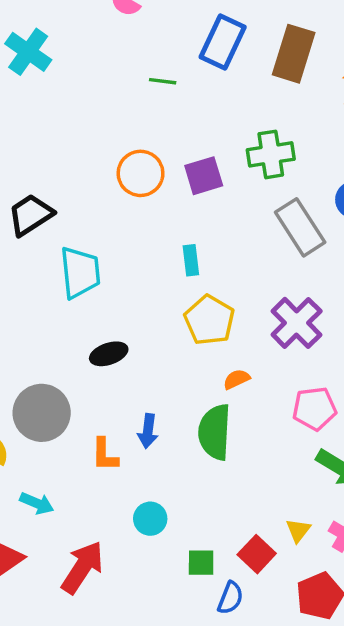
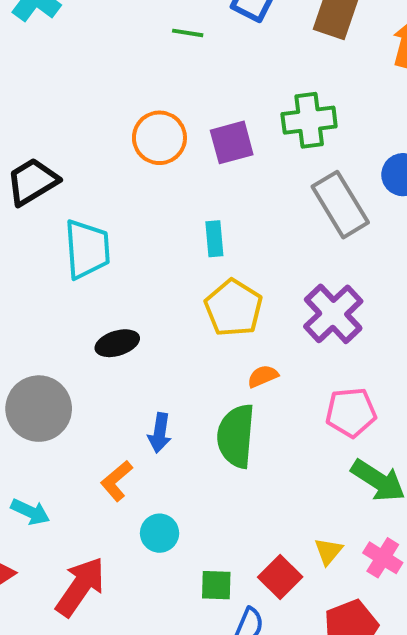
orange L-shape: (105, 455) -> (117, 481), moved, turned 48

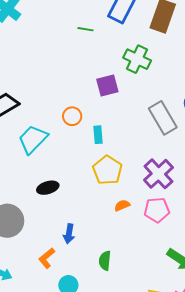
green cross: (309, 120) -> (137, 59), moved, turned 32
orange circle: (159, 138) -> (72, 116), moved, size x0.7
cyan trapezoid: (87, 249) -> (33, 139), turned -132
pink pentagon: (351, 412) -> (157, 210), moved
green semicircle: (236, 436) -> (105, 261), moved, size x0.6

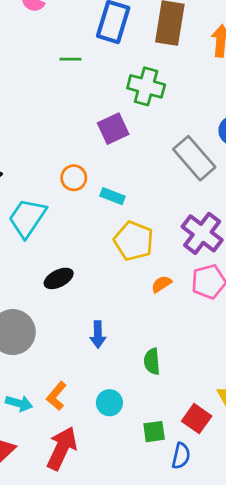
cyan rectangle: (98, 135) -> (112, 196), turned -54
orange L-shape: (47, 258) -> (56, 396), moved

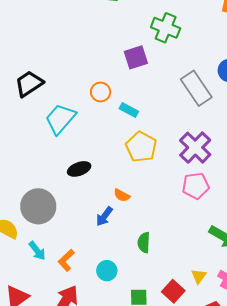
orange semicircle: (161, 284) -> (122, 195), moved, turned -126
blue arrow: (98, 334) -> (104, 216), turned 30
cyan arrow: (19, 403) -> (37, 251), moved, turned 30

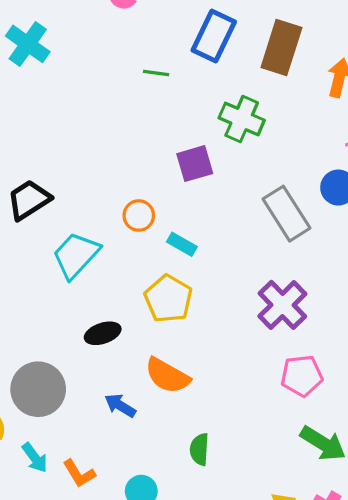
yellow pentagon: (141, 147) -> (168, 299), moved
pink pentagon: (196, 186) -> (302, 376), moved
orange semicircle: (122, 195) -> (167, 376), size x1.8
blue arrow: (104, 216) -> (120, 405), moved, turned 84
orange L-shape: (66, 260) -> (79, 474), turned -80

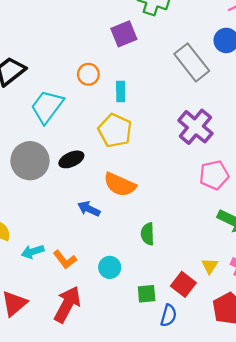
cyan rectangle: (182, 244) -> (121, 91), turned 66
gray circle: (38, 389) -> (30, 161), moved
cyan arrow: (35, 458) -> (33, 252), turned 115

